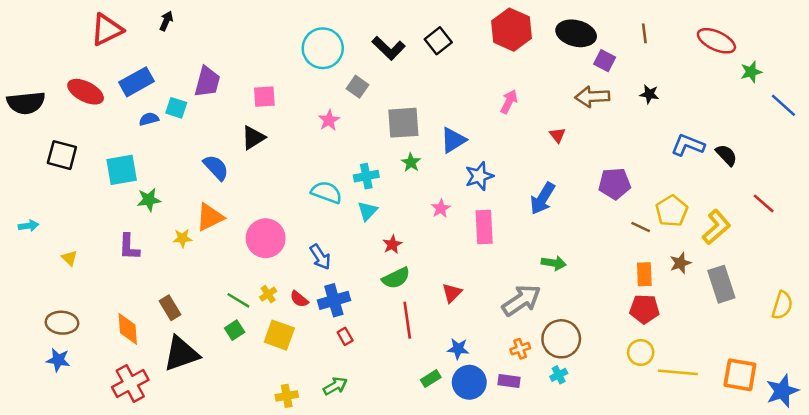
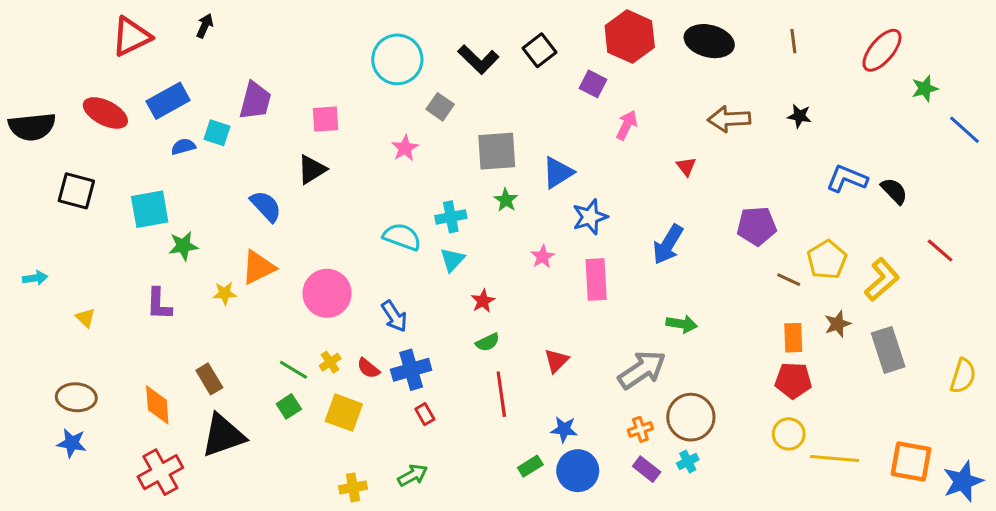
red ellipse: (716, 41) -> (882, 50), turned -75
purple square: (605, 61) -> (593, 84), moved
green semicircle: (396, 278) -> (488, 342), size x0.7
purple rectangle: (509, 381) -> (647, 469), moved, turned 30

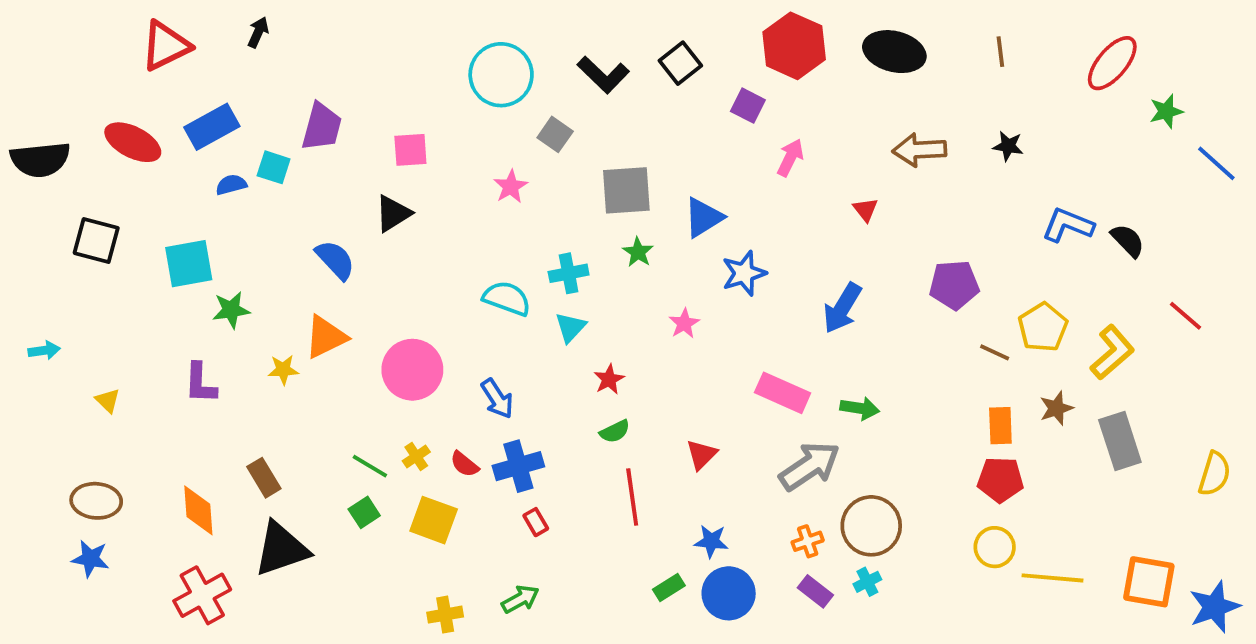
pink rectangle: (596, 280) -> (783, 393), moved, turned -63

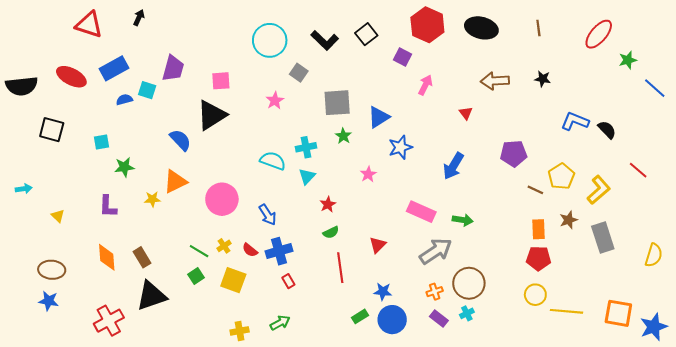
red triangle: (166, 46) -> (89, 25), turned 44
black triangle: (393, 214) -> (212, 115), size x1.5
cyan square: (189, 264) -> (102, 142), size x0.6
orange diamond: (198, 510) -> (107, 257), moved

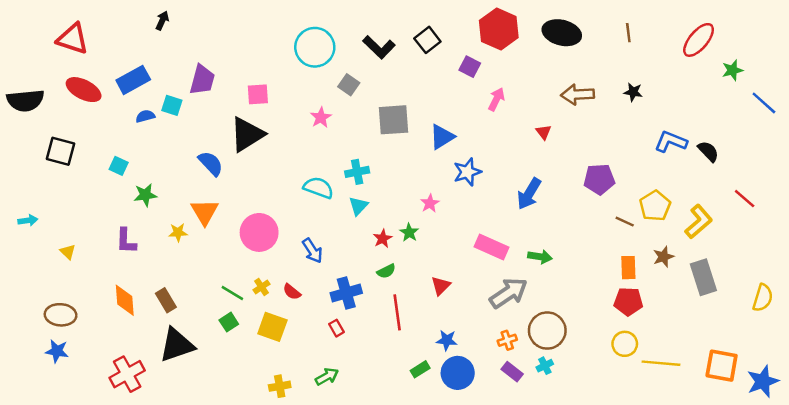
red triangle: (89, 25) -> (73, 39), moved
green star: (343, 136) -> (409, 232), moved
cyan square: (102, 142) -> (119, 166), turned 35
orange triangle: (175, 182) -> (205, 212), turned -35
blue cross: (279, 251) -> (346, 293), moved

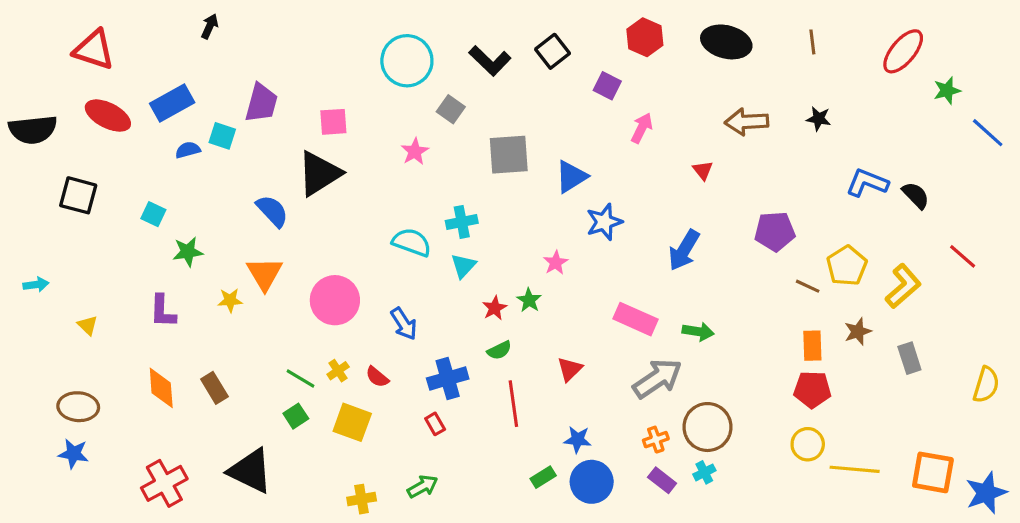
red hexagon: (499, 29) -> (645, 37), size x0.7
gray rectangle: (703, 277) -> (909, 358), size x0.7
black triangle: (177, 345) -> (250, 471), moved, turned 45

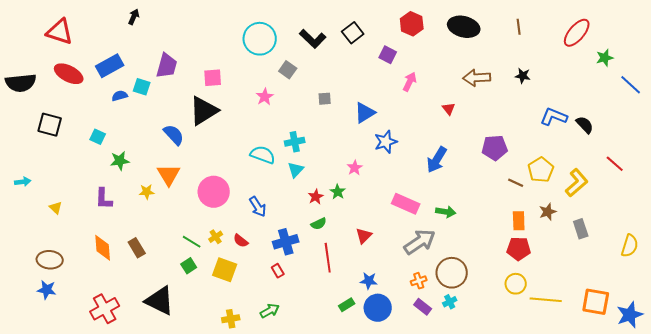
gray square: (509, 155) -> (325, 99), size x0.5

